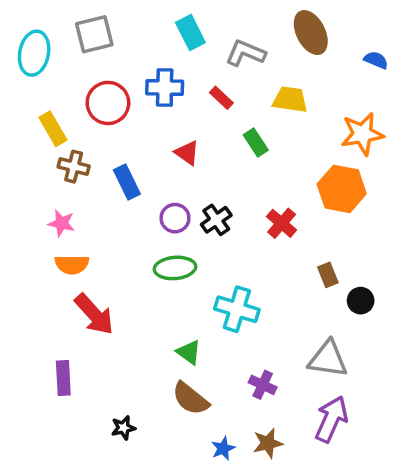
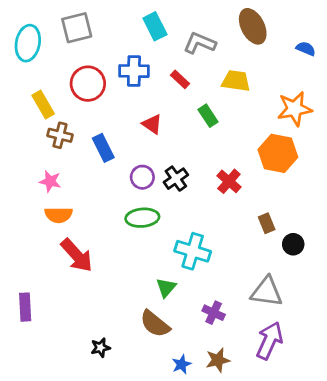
green triangle: (189, 352) -> (166, 288), moved, turned 35
purple rectangle: (63, 378) -> (25, 307), moved

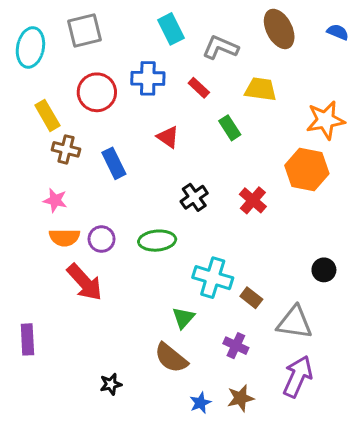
blue semicircle: (306, 49) -> (338, 32), moved
purple circle: (142, 177) -> (102, 239), moved
brown rectangle: (267, 223) -> (251, 298), moved, turned -30

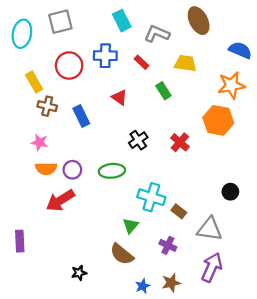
blue semicircle: (338, 32) -> (240, 50), moved, size x1.5
red arrow: (85, 282) -> (60, 200), turned 100

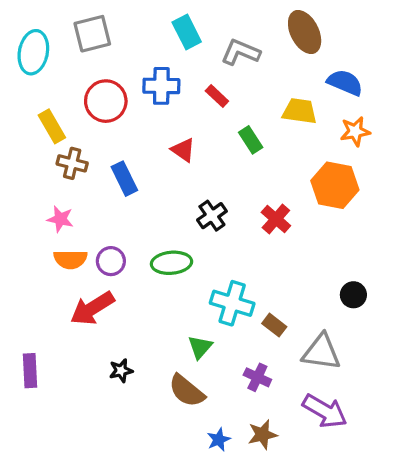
blue semicircle: (240, 50) -> (345, 83), moved
yellow trapezoid: (185, 63) -> (300, 111), moved
orange star: (231, 85) -> (355, 131), size x0.7
purple arrow: (212, 267) -> (325, 411), turned 96
black star: (79, 273) -> (121, 371), moved

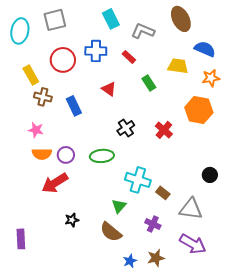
purple rectangle: (30, 371) -> (21, 239), moved

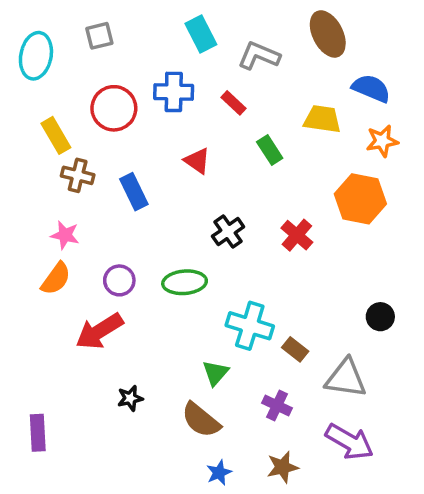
gray square: (55, 20) -> (99, 36), size x0.7
orange semicircle: (42, 154) -> (56, 279), moved, turned -54
blue star: (130, 261) -> (219, 473), moved

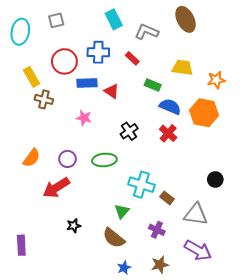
blue semicircle: (371, 88) -> (170, 107), moved
green rectangle: (270, 150) -> (153, 85), turned -35
blue rectangle: (134, 192) -> (87, 83), moved, turned -66
pink star: (65, 235) -> (84, 118), moved

